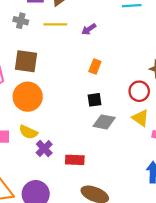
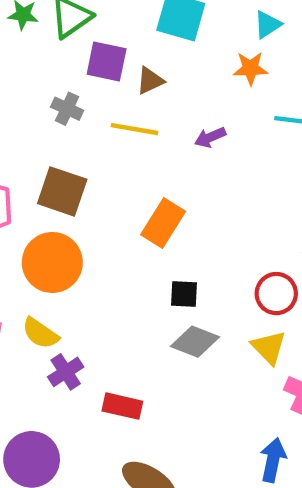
purple arrow: (89, 29) -> (210, 137), moved
orange rectangle: (95, 67) -> (163, 223), moved, size x1.5

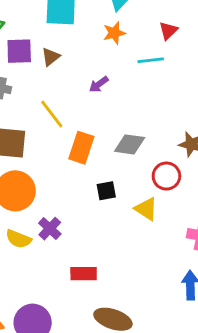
yellow line: (134, 129) -> (52, 114), moved, turned 56
gray diamond: (195, 342) -> (130, 144), moved
yellow triangle: (269, 347) -> (146, 209), moved
purple cross: (66, 372) -> (50, 229), moved

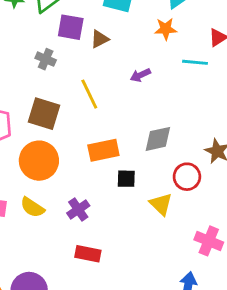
gray diamond: (130, 144) -> (158, 139), turned -32
orange rectangle: (81, 148) -> (103, 150), moved, turned 48
purple cross: (50, 229) -> (78, 209), moved

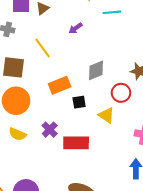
red rectangle: (88, 254) -> (76, 143), moved, size x1.4

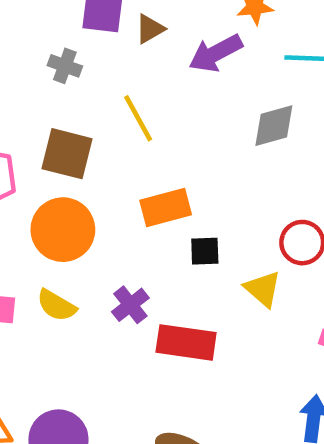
purple arrow: (76, 28) -> (216, 53), moved, size x1.6
gray diamond: (96, 70) -> (274, 126), moved

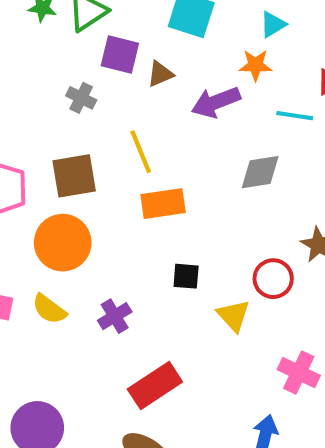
brown square: (67, 154) -> (74, 176), turned -30
orange rectangle: (166, 207) -> (163, 204), moved
red rectangle: (186, 342) -> (155, 385), moved, turned -48

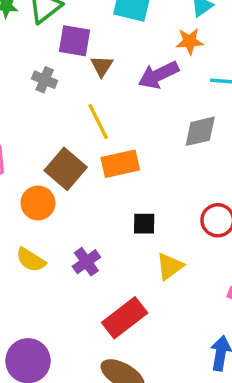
brown triangle: (160, 74) -> (102, 66), moved, turned -30
brown square: (74, 176) -> (66, 169), moved, turned -36
orange circle: (63, 243) -> (38, 203), size x0.7
yellow triangle: (234, 316) -> (170, 266), moved, turned 40

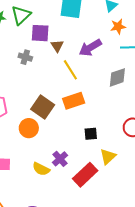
orange star: (190, 41) -> (118, 26), moved
yellow line: (98, 122) -> (70, 70), moved
yellow semicircle: (31, 260) -> (41, 169), moved
red rectangle: (125, 318) -> (85, 175), moved

